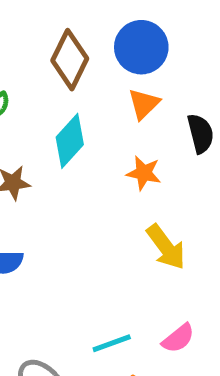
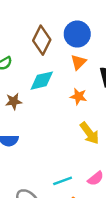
cyan diamond: (70, 141) -> (42, 81), turned 35

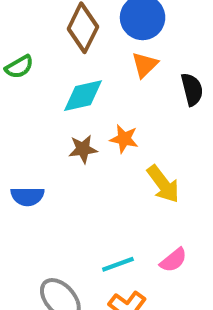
orange star: (78, 96) -> (124, 139), moved
brown star: (14, 101) -> (83, 149), moved

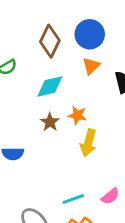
brown star: (83, 149) -> (50, 122), turned -30
yellow arrow: (163, 184) -> (88, 143), moved, turned 52

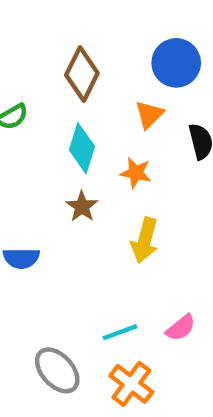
blue circle: (90, 34) -> (176, 63), moved
cyan diamond: (50, 86) -> (82, 148), turned -60
orange star: (77, 115) -> (136, 173), moved

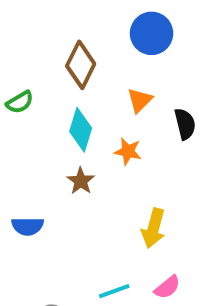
blue circle: (176, 63) -> (152, 33), moved
yellow arrow: (145, 240) -> (154, 228), moved

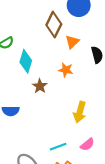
brown diamond: (81, 65) -> (54, 25), moved
cyan diamond: (81, 130) -> (26, 61), moved

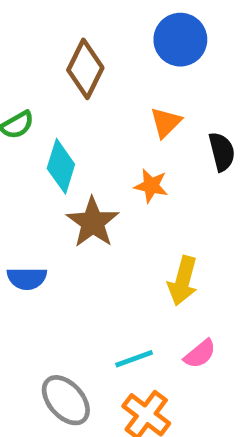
brown diamond: (54, 25) -> (85, 69), moved
brown star: (40, 86) -> (93, 222), size x1.5

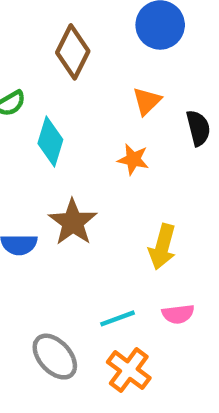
brown star: (93, 222) -> (73, 222), moved
pink semicircle: (200, 354) -> (178, 314), turned 32

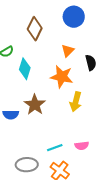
orange star: (133, 159) -> (62, 77), size x1.6
yellow arrow: (162, 247) -> (76, 102), moved
gray ellipse: (55, 357) -> (27, 165), turned -50

